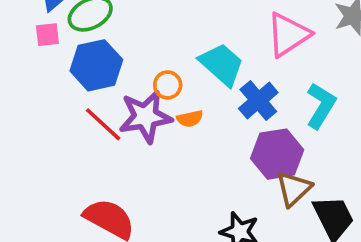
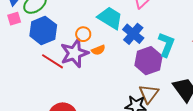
cyan L-shape: (321, 106) -> (166, 45), moved
brown triangle: (294, 189) -> (149, 94), moved

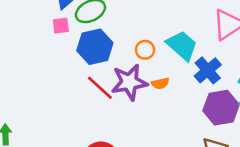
orange circle: (83, 34) -> (145, 50), moved

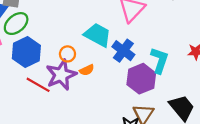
orange circle: (145, 50) -> (67, 54), moved

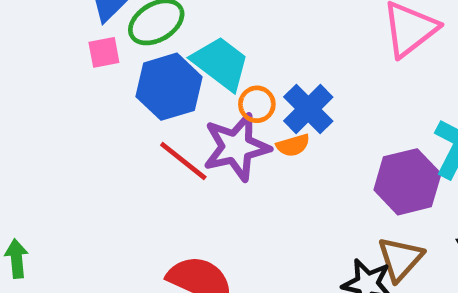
cyan trapezoid: (98, 35) -> (221, 63), moved
blue cross: (123, 51) -> (308, 109), moved

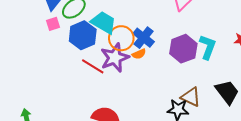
orange circle: (257, 104) -> (121, 38), size x1.6
purple hexagon: (407, 182) -> (183, 49), moved
brown triangle: (400, 259) -> (191, 97), turned -40

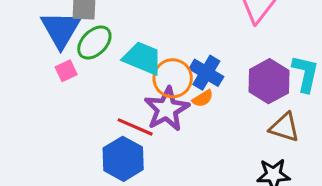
blue hexagon: (83, 35) -> (123, 159), moved
brown triangle: (191, 97) -> (284, 127), moved

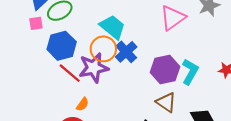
cyan trapezoid: (143, 58) -> (113, 27), moved
orange semicircle: (203, 98) -> (83, 104), moved, turned -40
blue hexagon: (123, 159) -> (62, 46), moved

